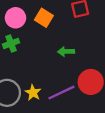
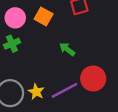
green arrow: (66, 52) -> (67, 49), turned 42

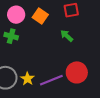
green cross: (12, 44) -> (11, 36), turned 32
green arrow: (67, 49) -> (67, 36), moved

